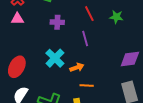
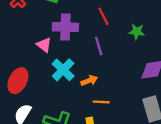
green star: (116, 17) -> (137, 32), moved
pink triangle: (17, 19) -> (44, 45), moved, turned 40
purple cross: (57, 22) -> (65, 27), size x1.5

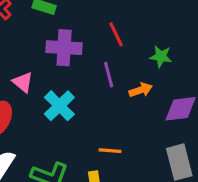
pink triangle: (44, 45) -> (23, 82), moved
orange arrow: (89, 81) -> (141, 90), moved

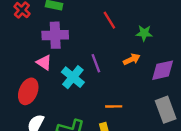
purple cross: (64, 48) -> (55, 35), moved
purple line: (109, 75) -> (96, 63), moved

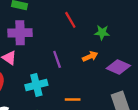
purple diamond: (163, 70) -> (118, 67), turned 35
cyan cross: (73, 77) -> (36, 85), moved, turned 35

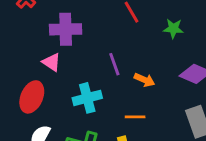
orange arrow: (90, 56) -> (144, 80), moved, turned 48

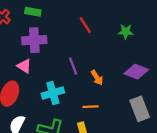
green star: (173, 29) -> (126, 32), moved
orange arrow: (144, 80) -> (97, 78), turned 35

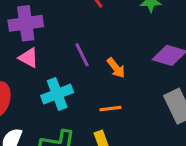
pink triangle: (24, 66) -> (29, 58), moved

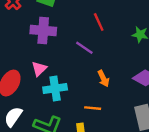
purple line: (82, 55) -> (84, 48), moved, turned -42
pink triangle: (29, 58) -> (39, 69), moved, turned 35

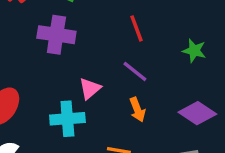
purple line: (84, 48) -> (135, 71), moved
pink triangle: (39, 69) -> (90, 89), moved

